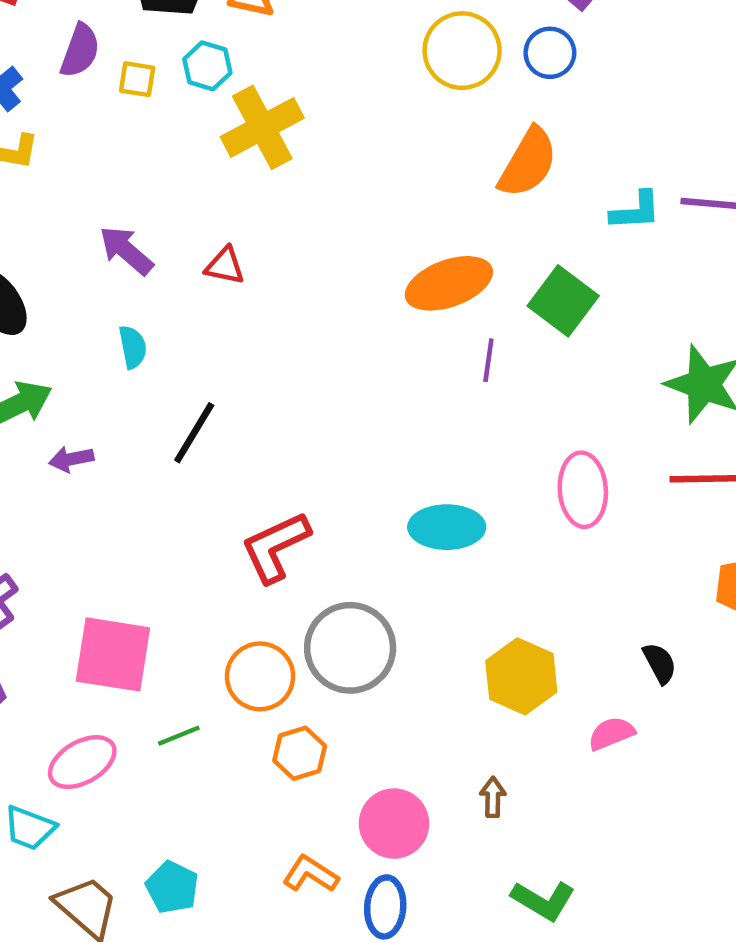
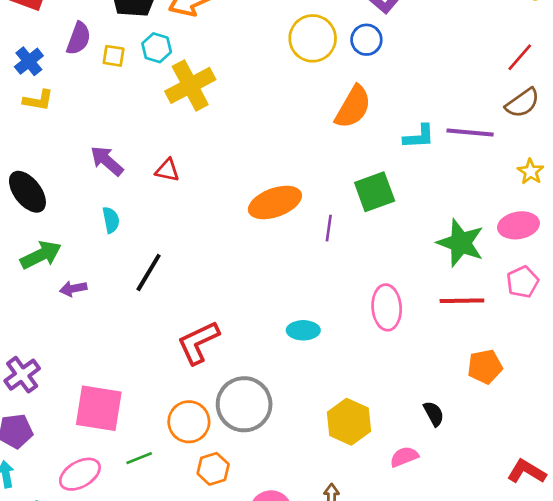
orange ellipse: (449, 283) -> (275, 202), moved
green square: (563, 301) -> (375, 192), turned 33
cyan ellipse: (447, 527) -> (303, 330), size x0.7

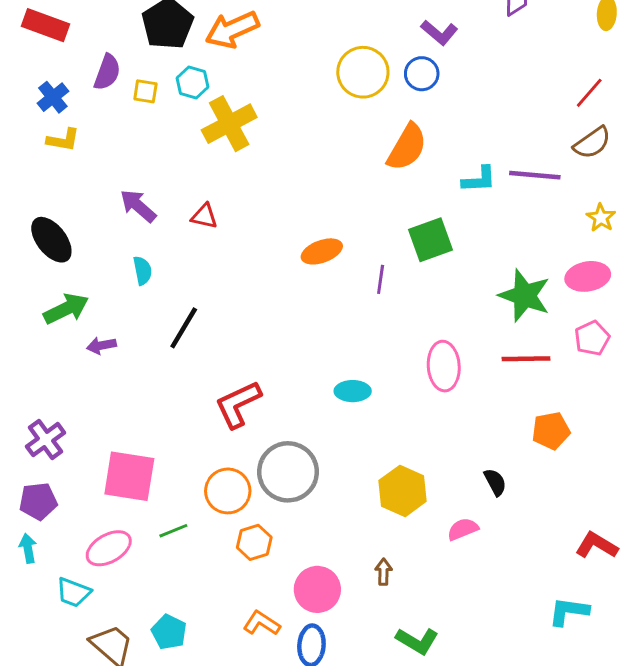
orange ellipse: (275, 202) -> (322, 251), size x0.7

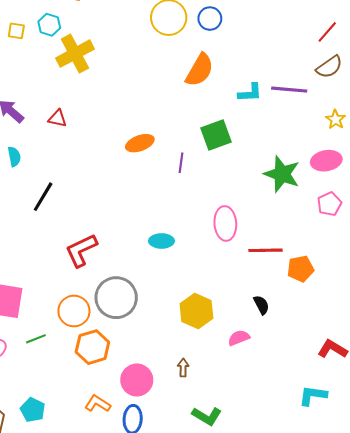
red line: (526, 359) -> (265, 250), moved
orange hexagon: (254, 542) -> (92, 347), size x1.4

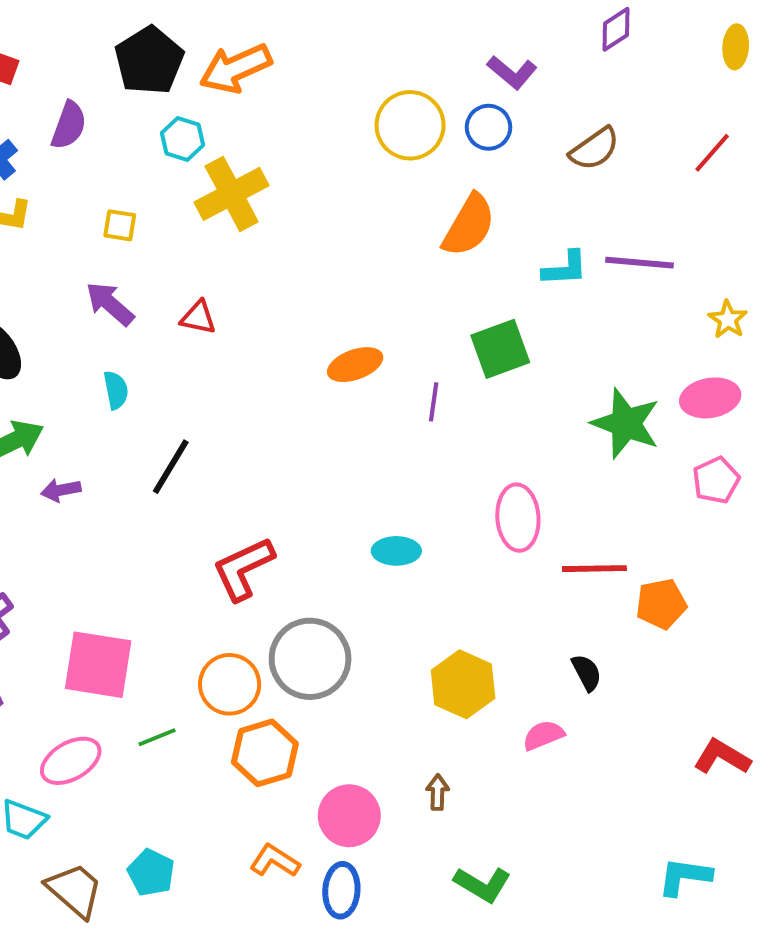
yellow square: (16, 31) -> (120, 225), moved
brown semicircle: (329, 67) -> (594, 149), moved
cyan L-shape: (313, 395) -> (685, 877), moved

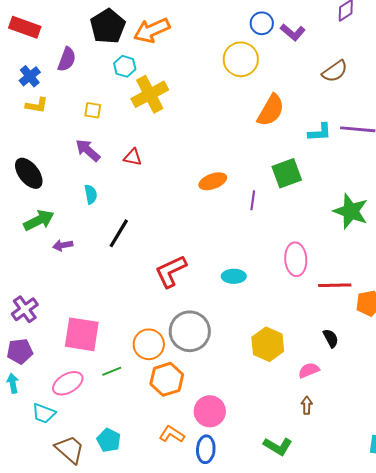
blue circle: (489, 127) -> (262, 23), moved
red L-shape: (243, 569) -> (171, 271), moved
brown arrow: (438, 792) -> (307, 405), moved

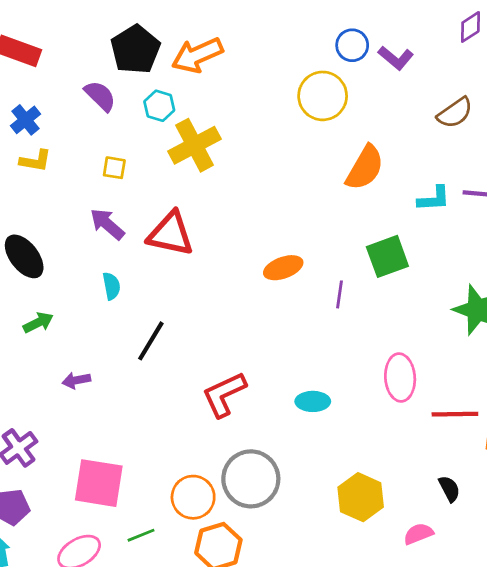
purple semicircle: (67, 59) -> (100, 96), moved, turned -65
red triangle: (133, 157) -> (171, 234), size x1.8
green arrow: (39, 220) -> (38, 323), size x0.7
purple arrow: (63, 245) -> (76, 380), moved

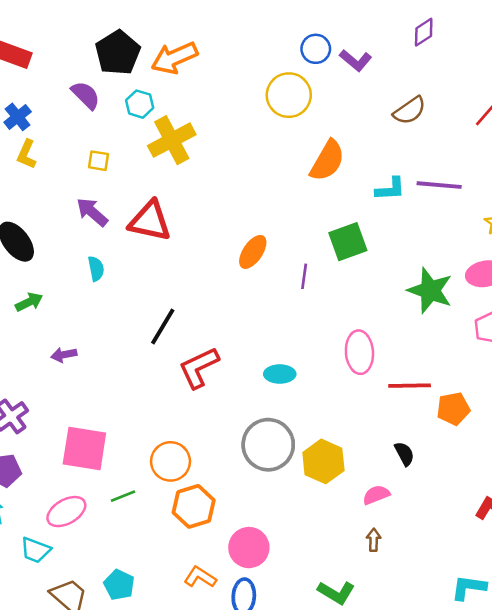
yellow L-shape: (35, 161) -> (27, 154), turned 104
orange ellipse: (283, 268) -> (253, 252), turned -36
black line: (151, 341) -> (163, 326), moved
gray circle: (251, 479) -> (268, 445), moved

